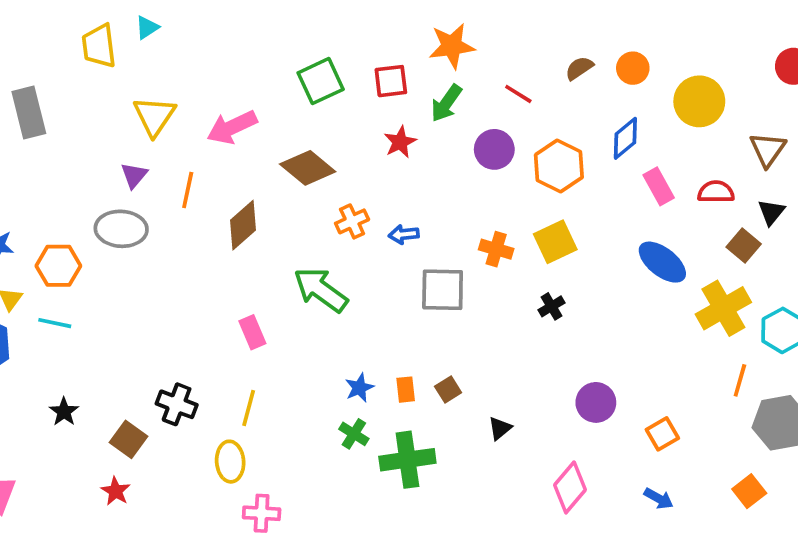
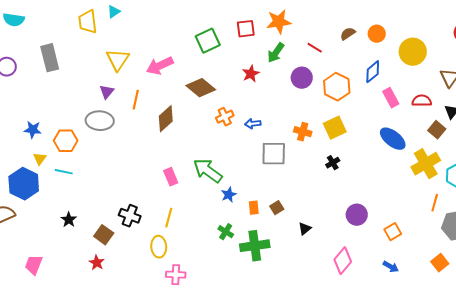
red square: (391, 81) -> (246, 29), moved
green arrow: (321, 290) -> (208, 171), moved
blue star: (359, 388) -> (229, 195), moved

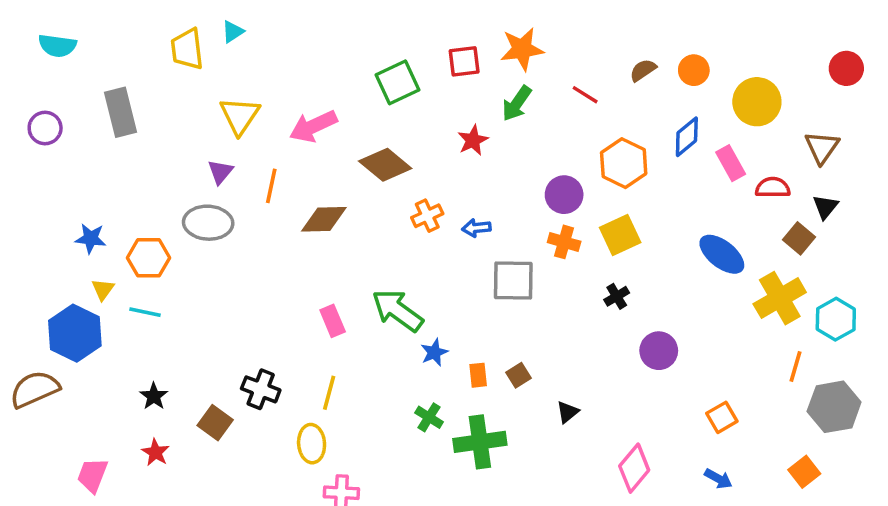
purple circle: (302, 78) -> (564, 195), moved
pink rectangle: (391, 98) -> (731, 163), moved
brown diamond: (166, 119) -> (324, 219), turned 40
purple circle: (357, 215) -> (659, 351), moved
red star: (97, 263) -> (156, 452), moved

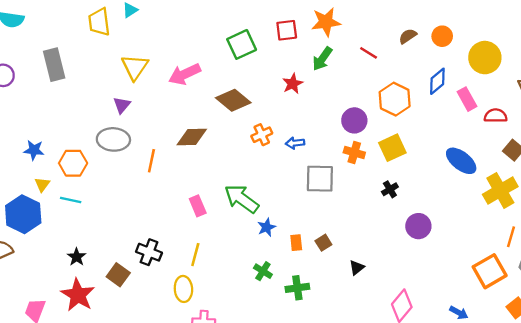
orange line: (271, 186) -> (151, 161), moved
orange square: (722, 417) -> (490, 271), moved, size x1.6
green cross: (480, 442) -> (297, 288), size x0.7
red star: (156, 452) -> (78, 295), size x1.8

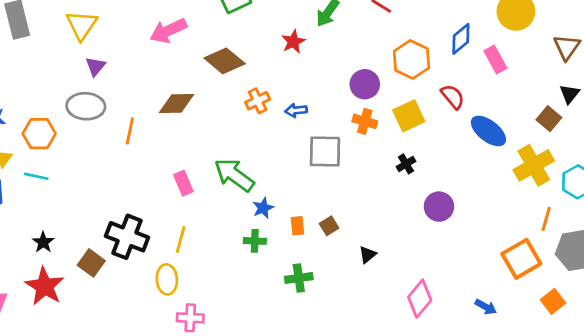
yellow triangle: (135, 67) -> (82, 25), moved
red semicircle: (496, 116) -> (453, 97), moved, turned 50
black cross: (149, 252) -> (127, 237), size x1.4
green cross: (263, 271) -> (255, 241), moved, turned -30

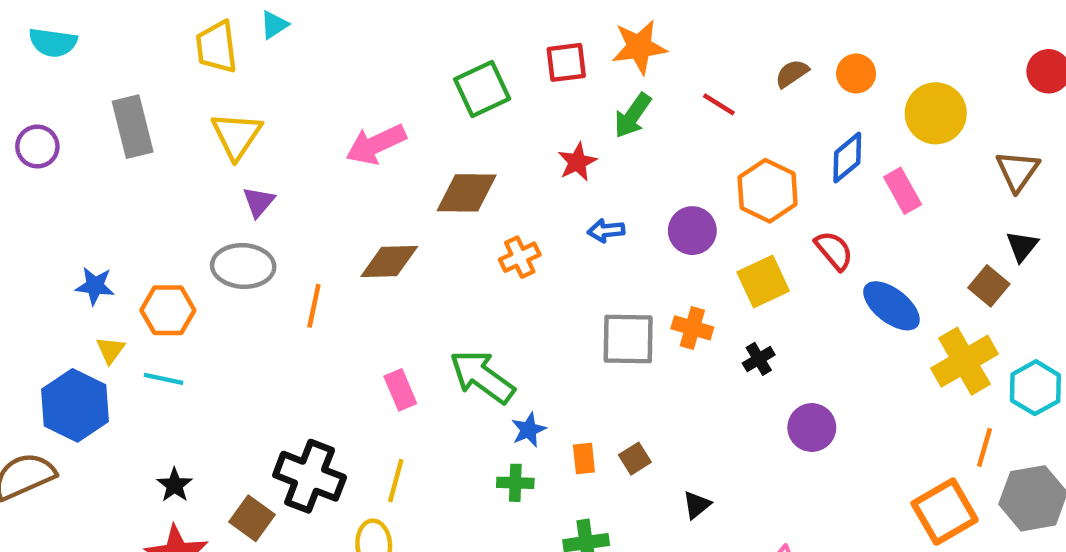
brown diamond: (225, 61) -> (467, 193), turned -39
blue arrow: (296, 110) -> (606, 231), moved
orange cross: (365, 121) -> (692, 328), moved

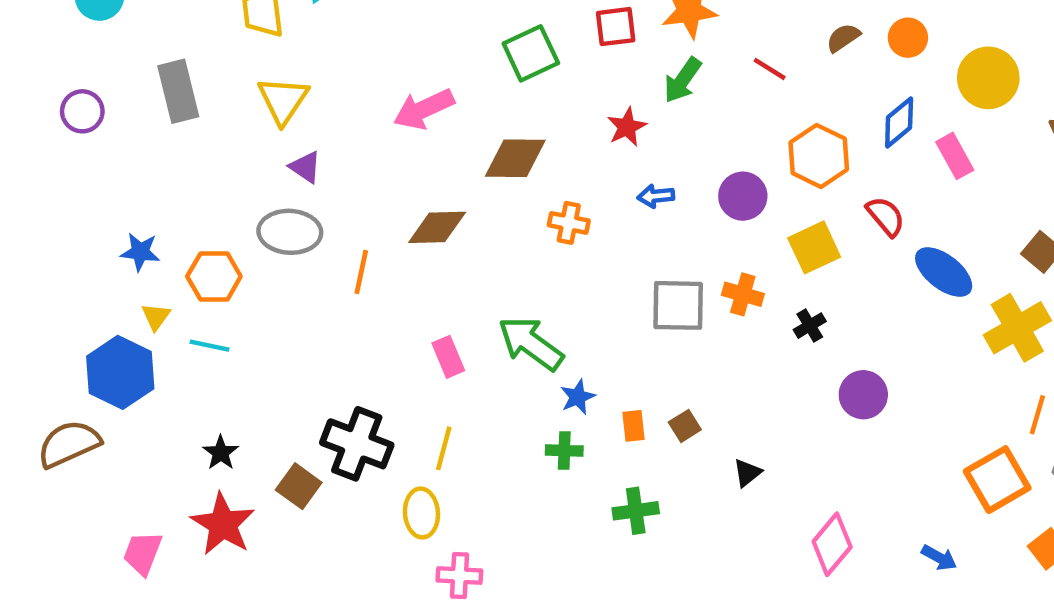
purple triangle: (259, 202) -> (305, 167), turned -36
orange cross: (520, 257) -> (569, 223), turned 36

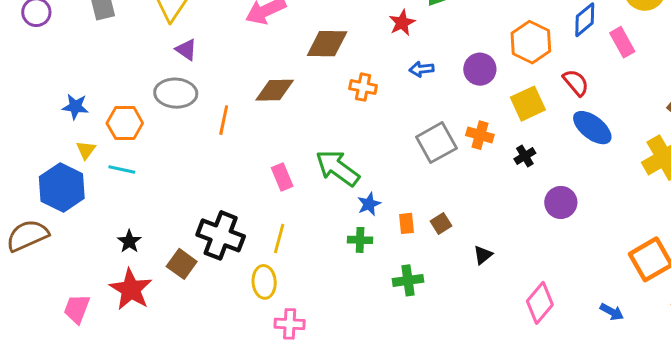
blue ellipse: (944, 272) -> (592, 128), moved
gray square: (678, 305) -> (436, 143), turned -30

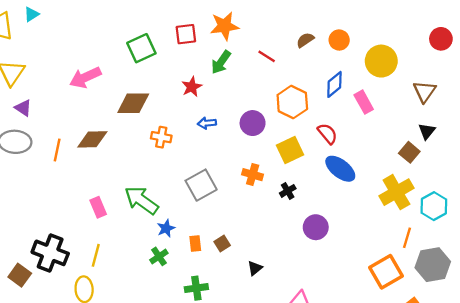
orange line: (224, 120) -> (57, 150), moved
gray square: (436, 143) -> (201, 185), moved
green cross: (360, 240) -> (159, 256), turned -36

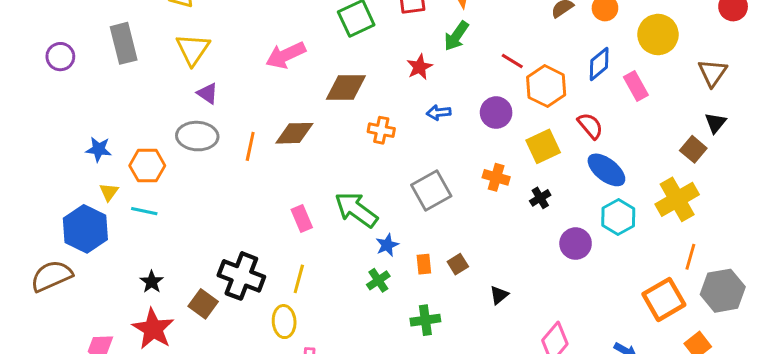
red line: (267, 56) -> (512, 61), moved
cyan hexagon: (434, 206) -> (618, 217), moved

